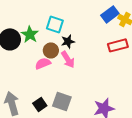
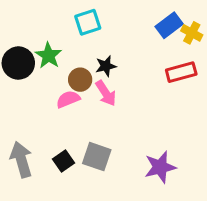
cyan square: (55, 24) -> (88, 22), moved, turned -36

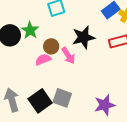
black star: (106, 66) -> (83, 37), moved, size x1.6
black square: (64, 161) -> (40, 101), size x1.6

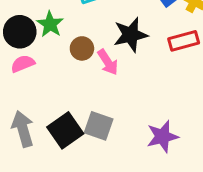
pink semicircle: (43, 60) -> (23, 64), moved

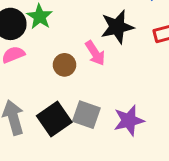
brown circle: (82, 48) -> (64, 65), moved
purple star: (162, 136) -> (129, 120), moved

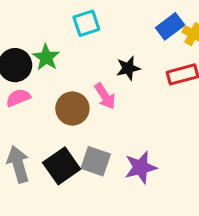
black star: (117, 27) -> (128, 68), size x0.7
brown circle: (64, 65) -> (72, 108), size x1.4

